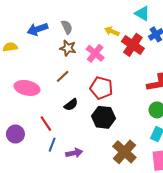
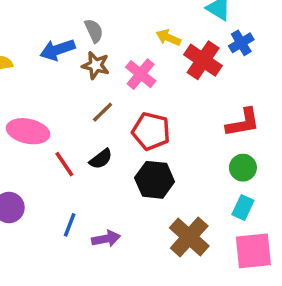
blue arrow: (37, 29) -> (57, 50), moved
brown line: (63, 76) -> (103, 112), moved
red line: (46, 124) -> (64, 164), moved

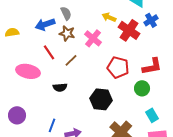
red pentagon: (151, 131) -> (118, 67), moved
black semicircle: (101, 159) -> (60, 87), moved, turned 32
red line: (64, 164) -> (49, 52), moved
green circle: (243, 168) -> (142, 88), moved
cyan rectangle: (243, 207) -> (152, 115), turned -56

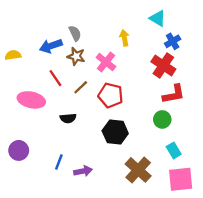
yellow arrow: (109, 17) -> (124, 38), turned 56
red cross: (129, 30) -> (163, 65), moved
red pentagon: (118, 67) -> (111, 95), moved

